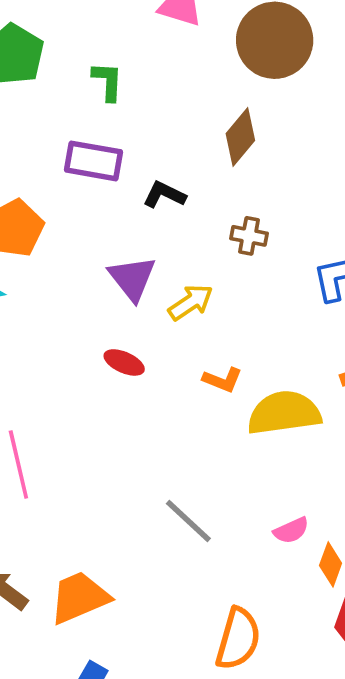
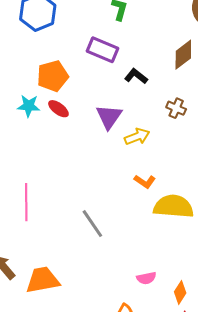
red ellipse: (124, 362) -> (58, 109), moved
gray line: (188, 521) -> (92, 224), moved
pink semicircle: (291, 530) -> (146, 278), moved

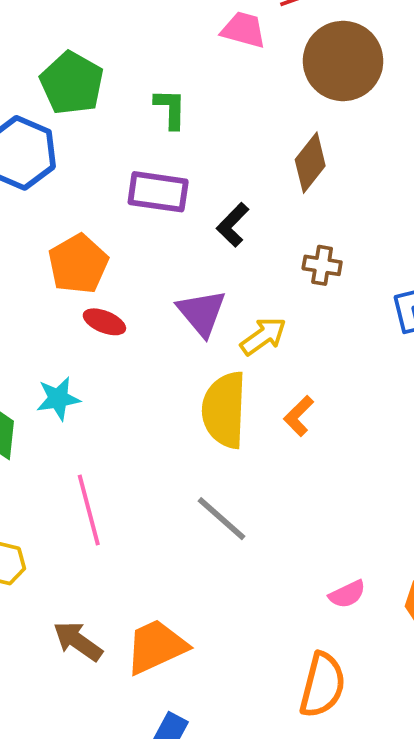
black L-shape: (136, 76) -> (233, 225), turned -70
cyan star: (29, 106) -> (58, 399), moved
orange L-shape: (145, 181) -> (299, 416), turned 115
yellow semicircle: (173, 206) -> (224, 410), moved, turned -78

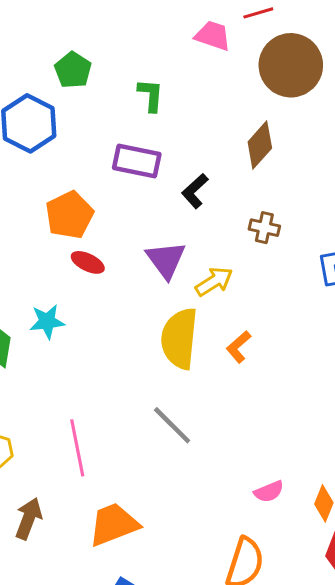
green pentagon: (72, 83) -> (73, 70), size x0.7
pink line: (89, 510) -> (77, 448), moved
brown arrow: (78, 641) -> (28, 518), moved, turned 72

